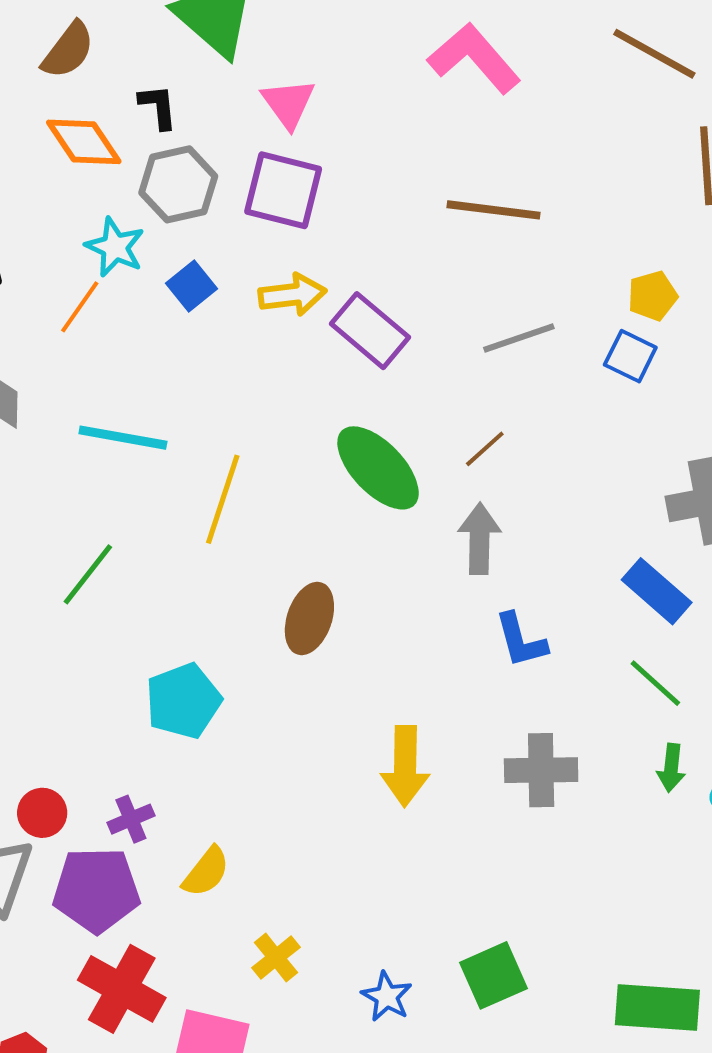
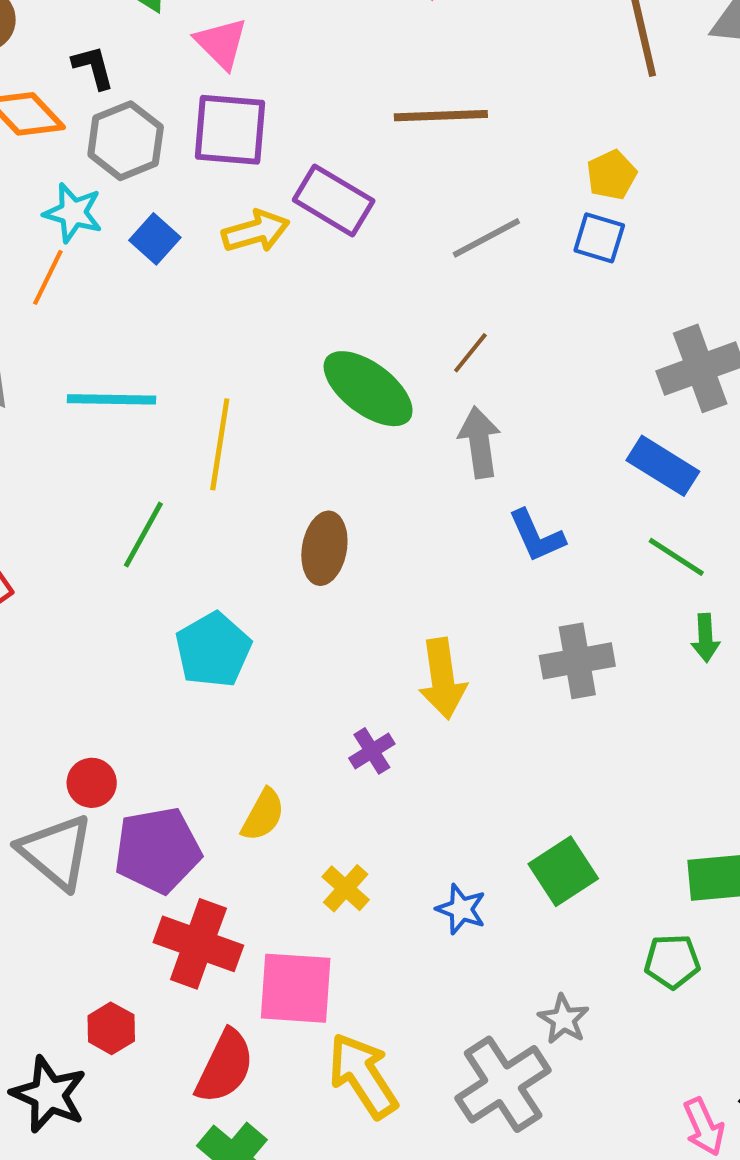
purple rectangle: (370, 331) -> (334, 200), moved
green line: (88, 574) -> (143, 535), moved
purple cross: (131, 819) -> (372, 751), moved

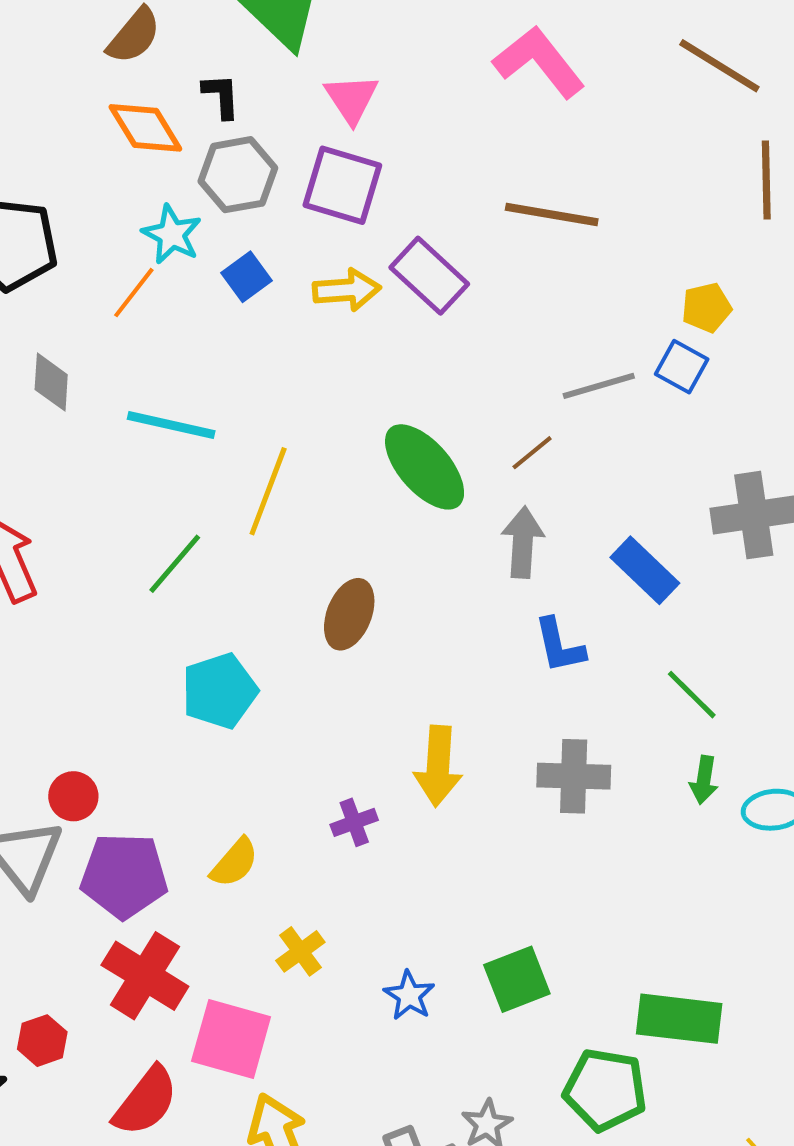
gray line: (486, 238) -> (599, 386), moved
blue rectangle: (663, 466) -> (645, 570), moved
green pentagon: (672, 961) -> (605, 1090), size x1.5

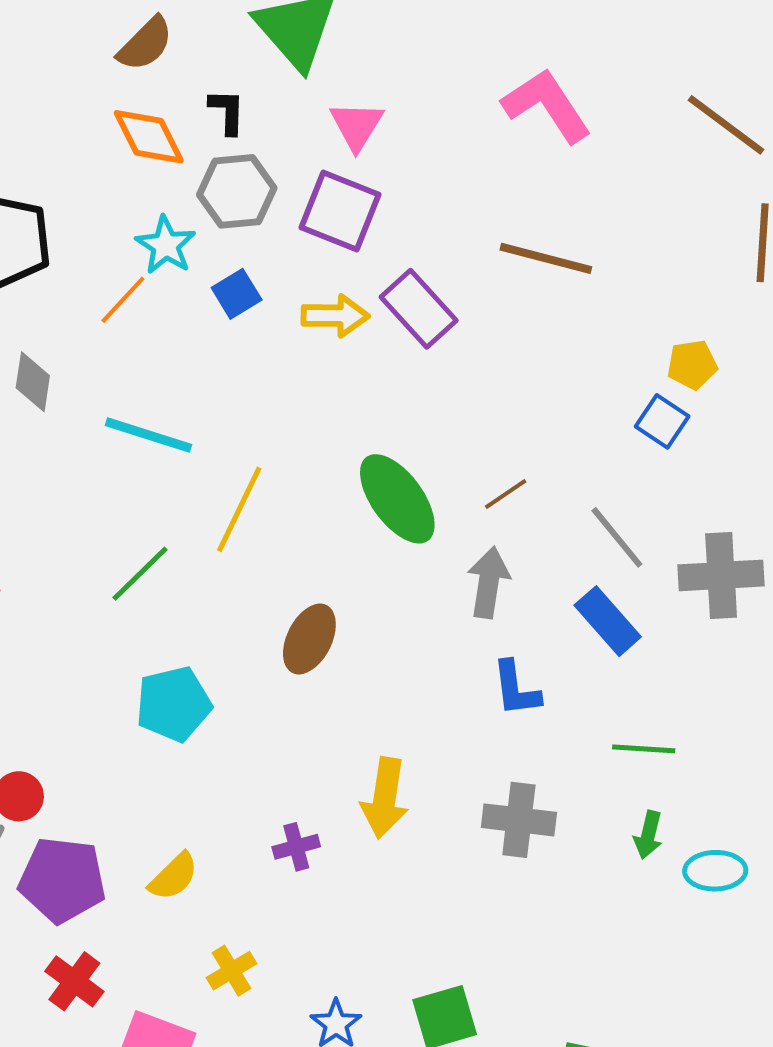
gray line: (599, 386) -> (617, 537), moved, turned 62
green line: (692, 695) -> (644, 749), turned -46
red cross: (145, 976) -> (74, 981), size x0.7

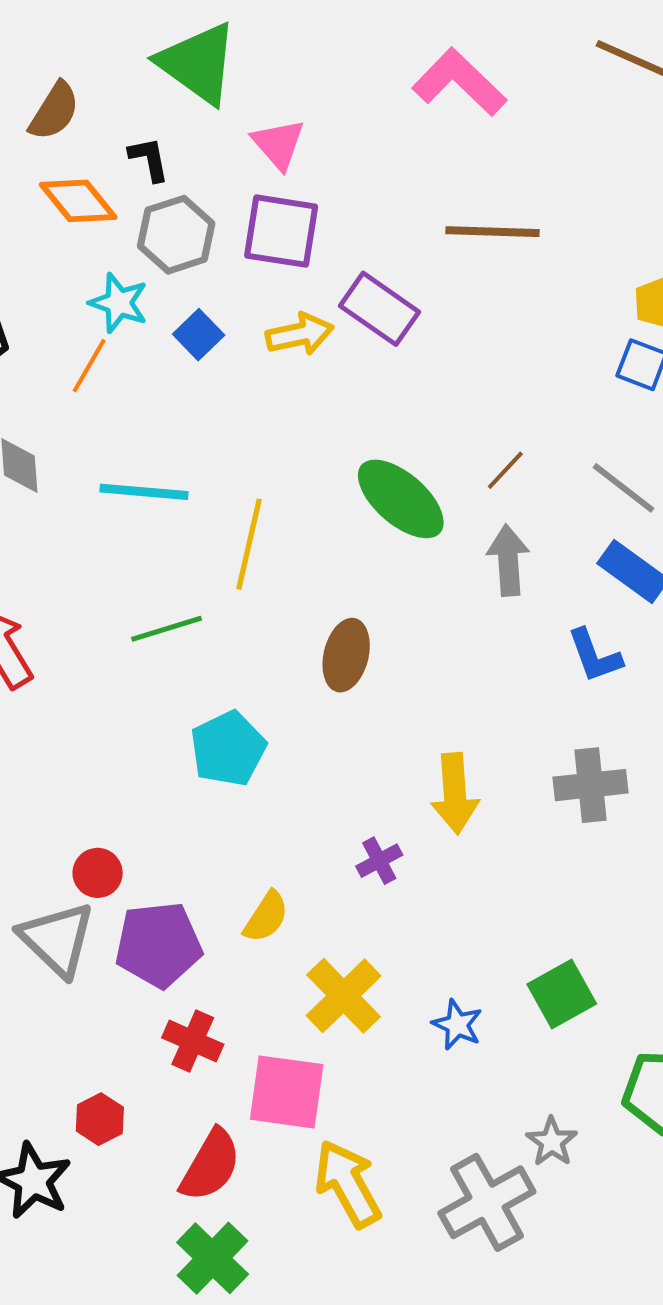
green line: (140, 574) -> (166, 629), turned 40
blue L-shape: (516, 689) -> (595, 656), moved
yellow cross: (231, 971) -> (344, 996), size x1.6

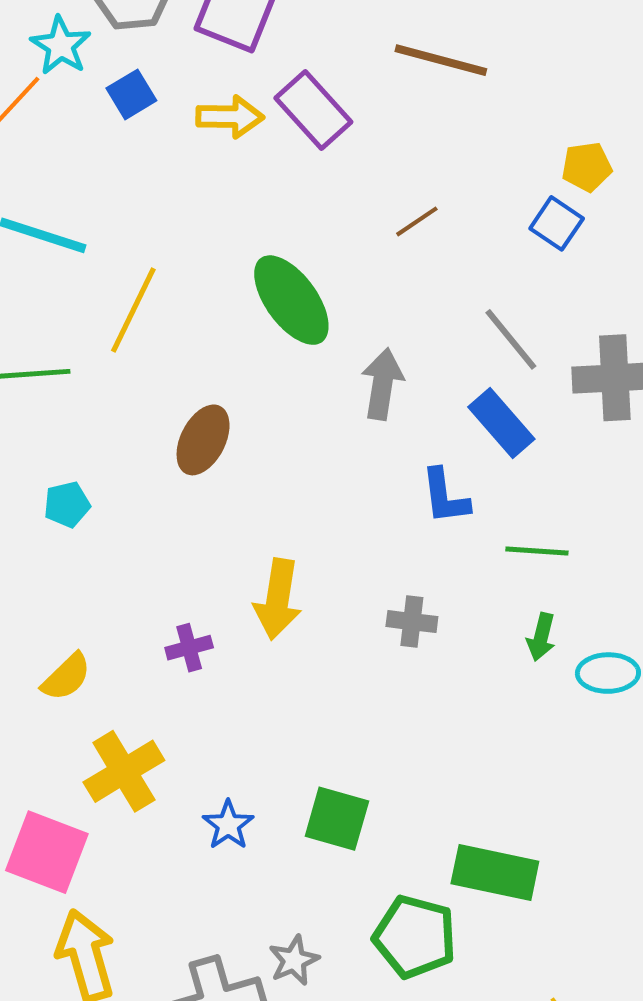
brown line: (505, 470) -> (417, 221), moved
cyan pentagon: (228, 749) -> (67, 504), size x0.6
gray cross: (591, 785) -> (412, 622), size x0.7
green square: (562, 994) -> (337, 819), turned 32

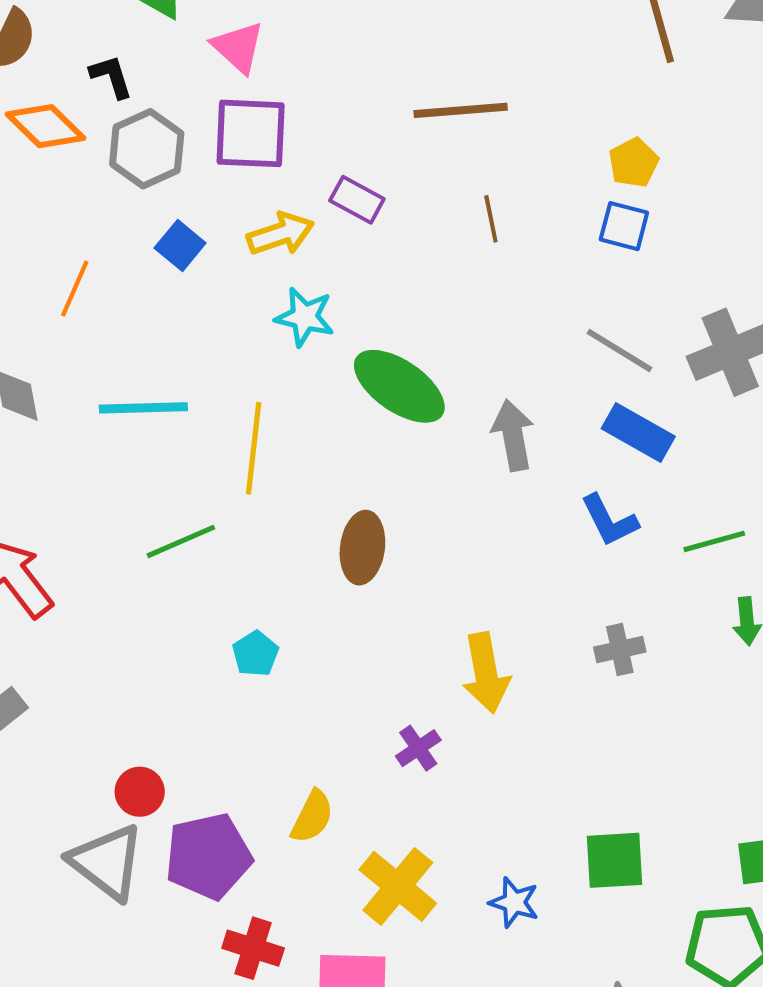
cyan star: (61, 46) -> (305, 317), moved
purple rectangle: (313, 110) -> (357, 200), size x0.7
brown line: (417, 221) -> (491, 219), moved, turned -48

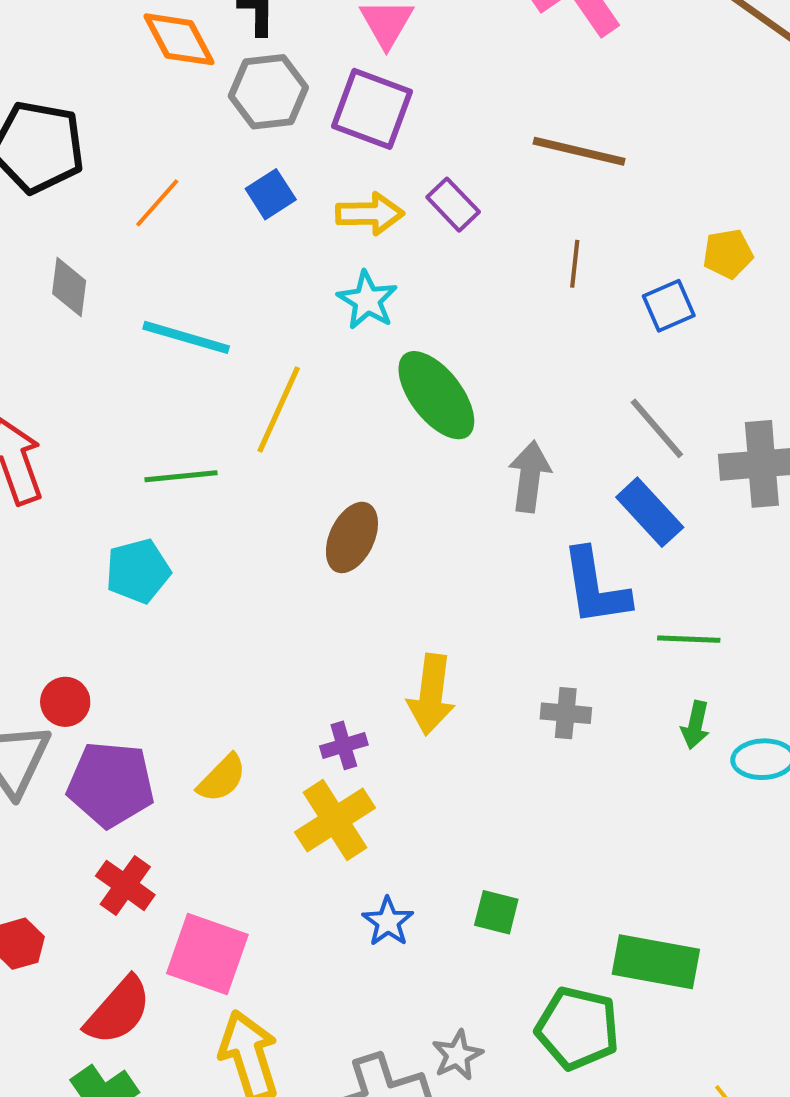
blue square: (624, 226) -> (669, 306), moved, turned 34
blue L-shape: (609, 520) -> (595, 587), size x1.4
cyan pentagon: (255, 654) -> (138, 571), moved, size x1.4
green square: (615, 860) -> (496, 912), size x0.7
yellow cross: (398, 886) -> (335, 820), moved

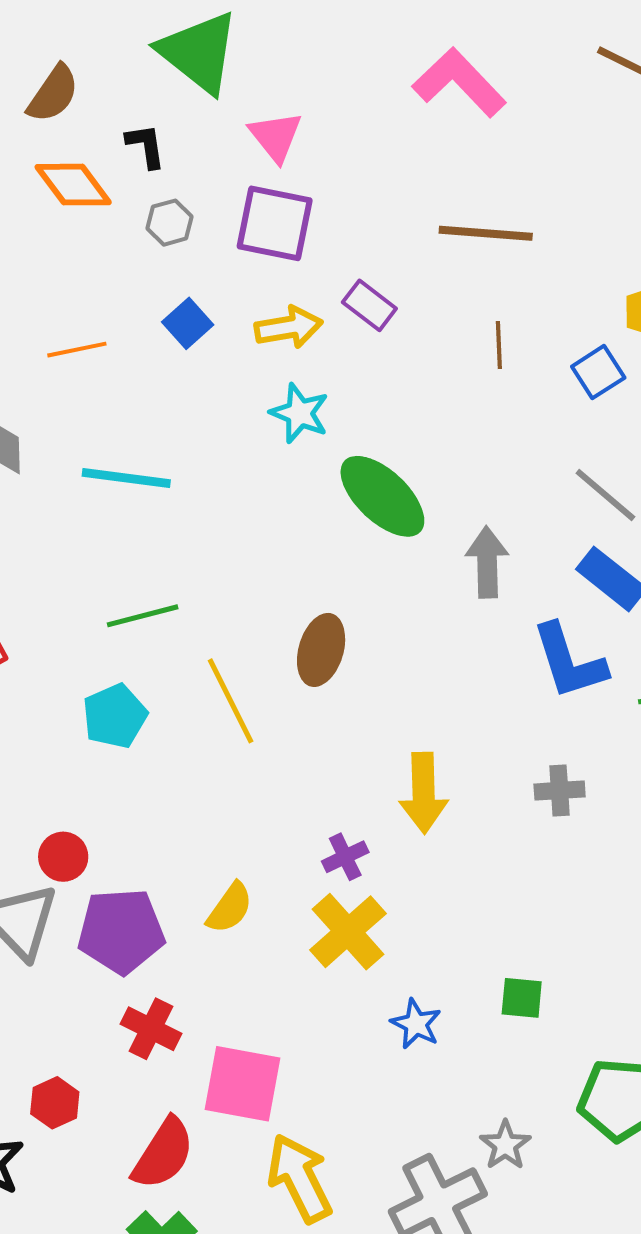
gray hexagon: (268, 92) -> (170, 223), size x0.6
orange line: (157, 203) -> (77, 350), turned 46
yellow line: (279, 410) -> (231, 701), moved, turned -42

